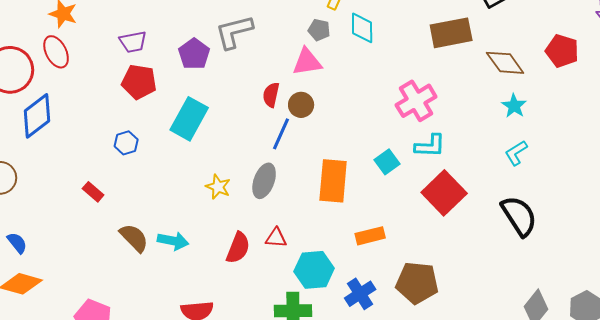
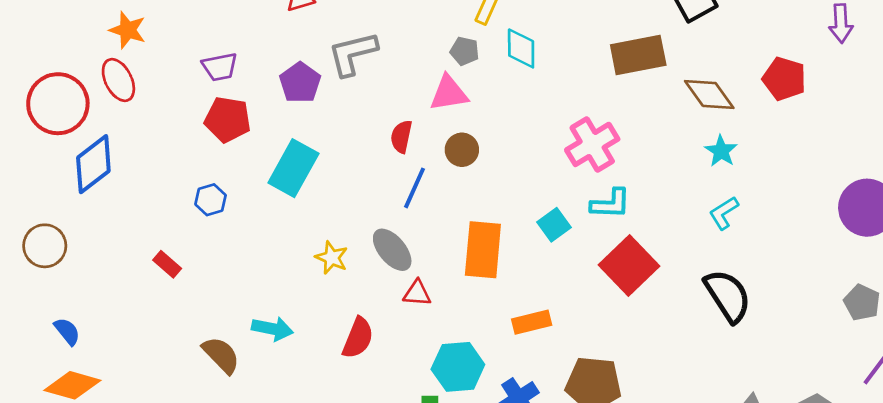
brown circle: (301, 105) -> (462, 150), moved
gray ellipse: (264, 181) -> (392, 250), turned -60
brown semicircle: (134, 238) -> (221, 355), moved
red triangle: (276, 238) -> (417, 293), moved

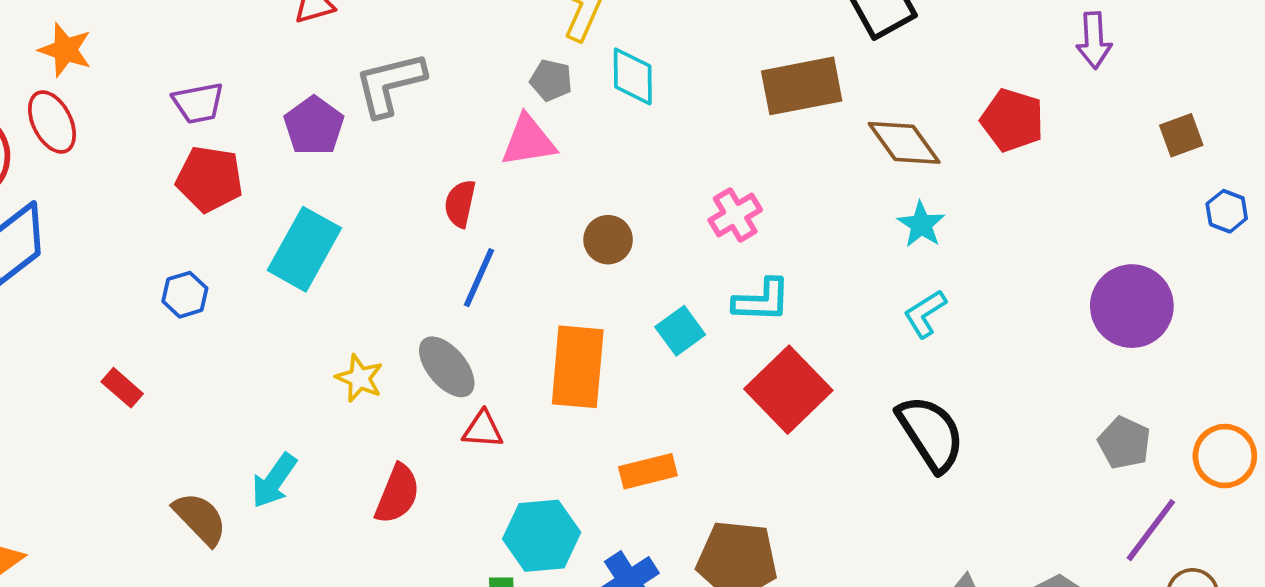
pink cross: (592, 144) -> (735, 215), size x0.7
brown circle: (462, 150) -> (608, 240), moved
cyan arrow: (272, 329) -> (274, 481), turned 114

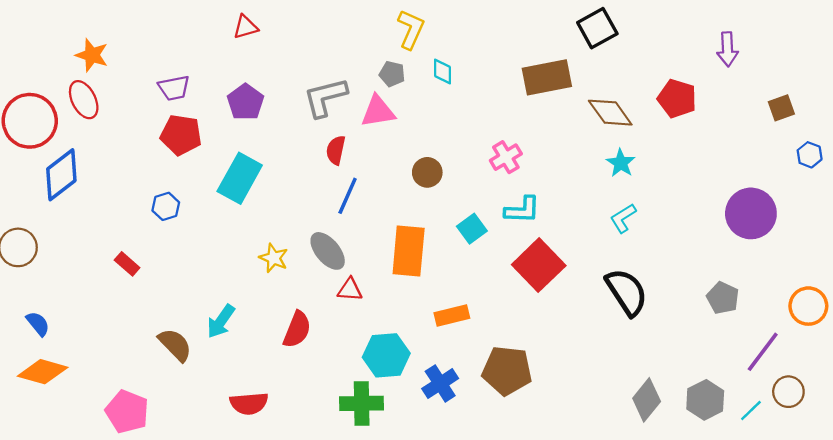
cyan diamond: (633, 76) -> (443, 72), size x0.7
gray L-shape: (390, 84) -> (325, 97), moved
gray pentagon: (1124, 443) -> (723, 298), moved

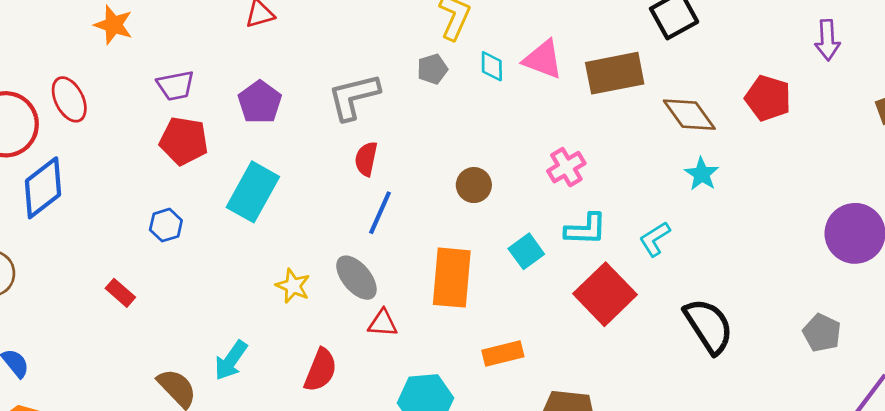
orange star: (92, 55) -> (113, 25), moved
gray pentagon: (392, 74) -> (432, 69), turned -30
pink triangle: (378, 111) -> (543, 59), moved, turned 30
cyan L-shape: (623, 218) -> (655, 239), moved

